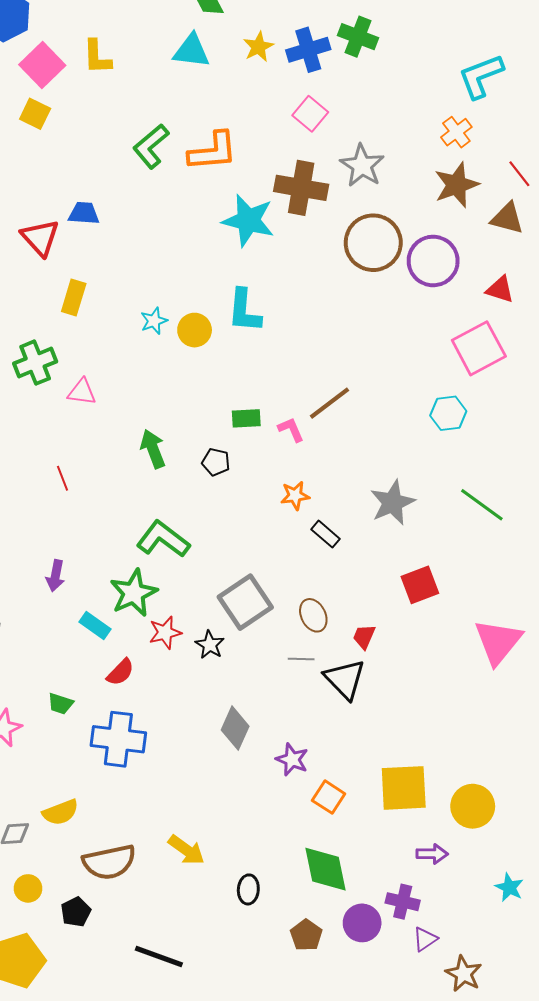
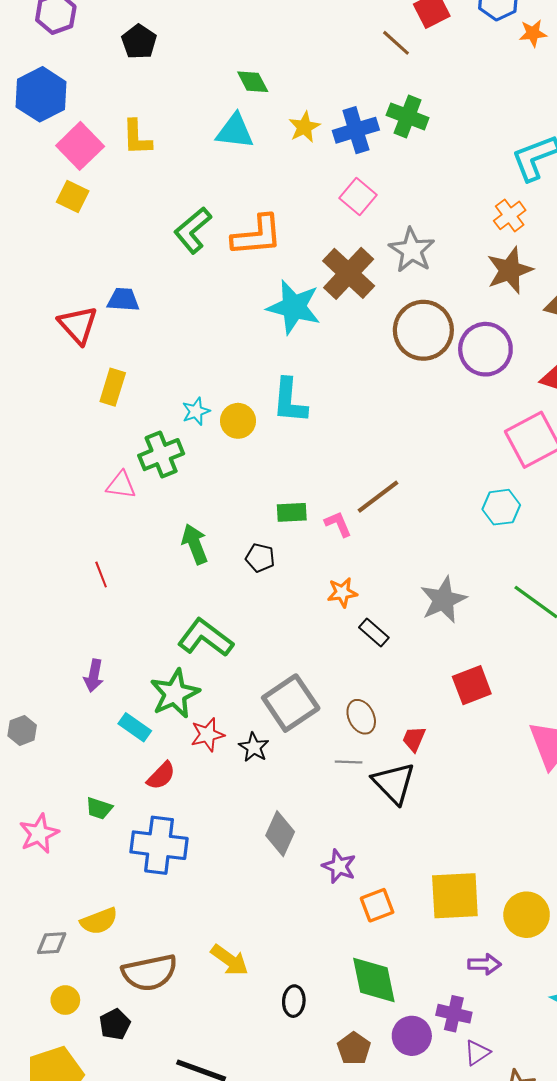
brown cross: (301, 188) -> (349, 273), turned 33
green cross: (35, 363) -> (161, 455), moved
orange square: (329, 797) -> (377, 905), turned 36

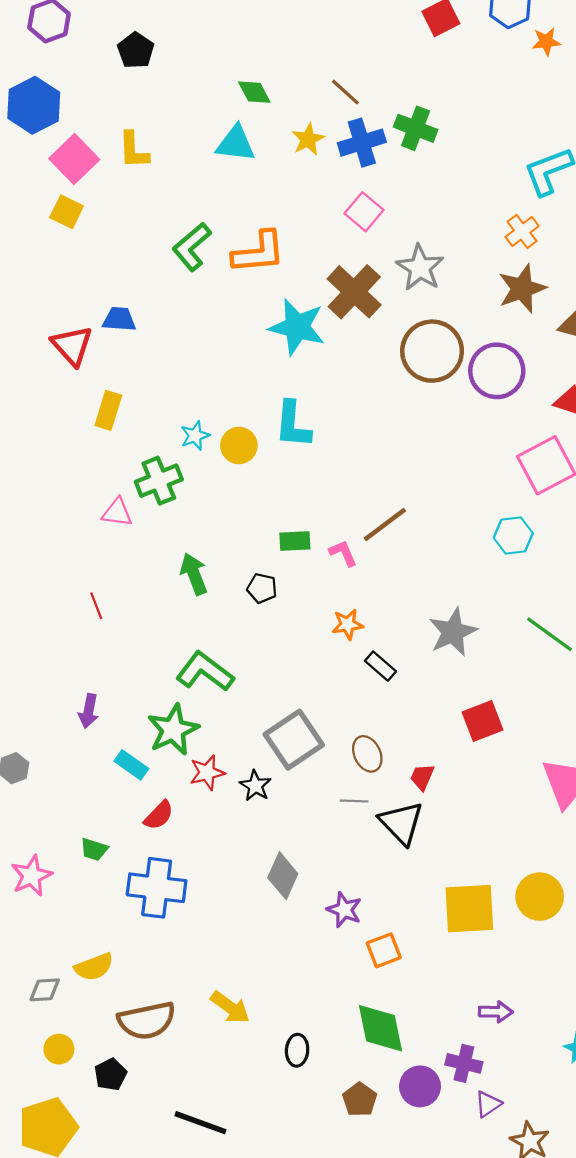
brown line: (396, 43) -> (345, 92), moved
yellow square: (455, 896) -> (469, 909), moved
yellow circle: (527, 915) -> (540, 897), moved

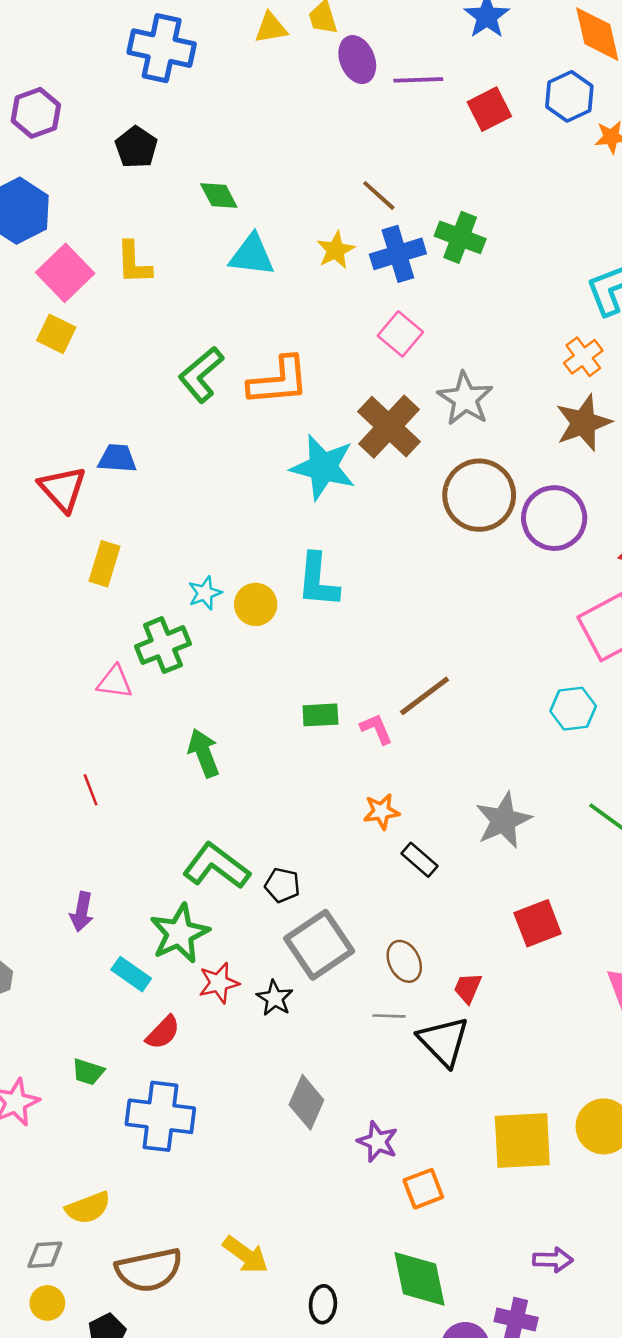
green diamond: (254, 92) -> (219, 195), moved
black pentagon: (262, 588) -> (282, 885), moved
gray diamond: (45, 990) -> (45, 1255), moved

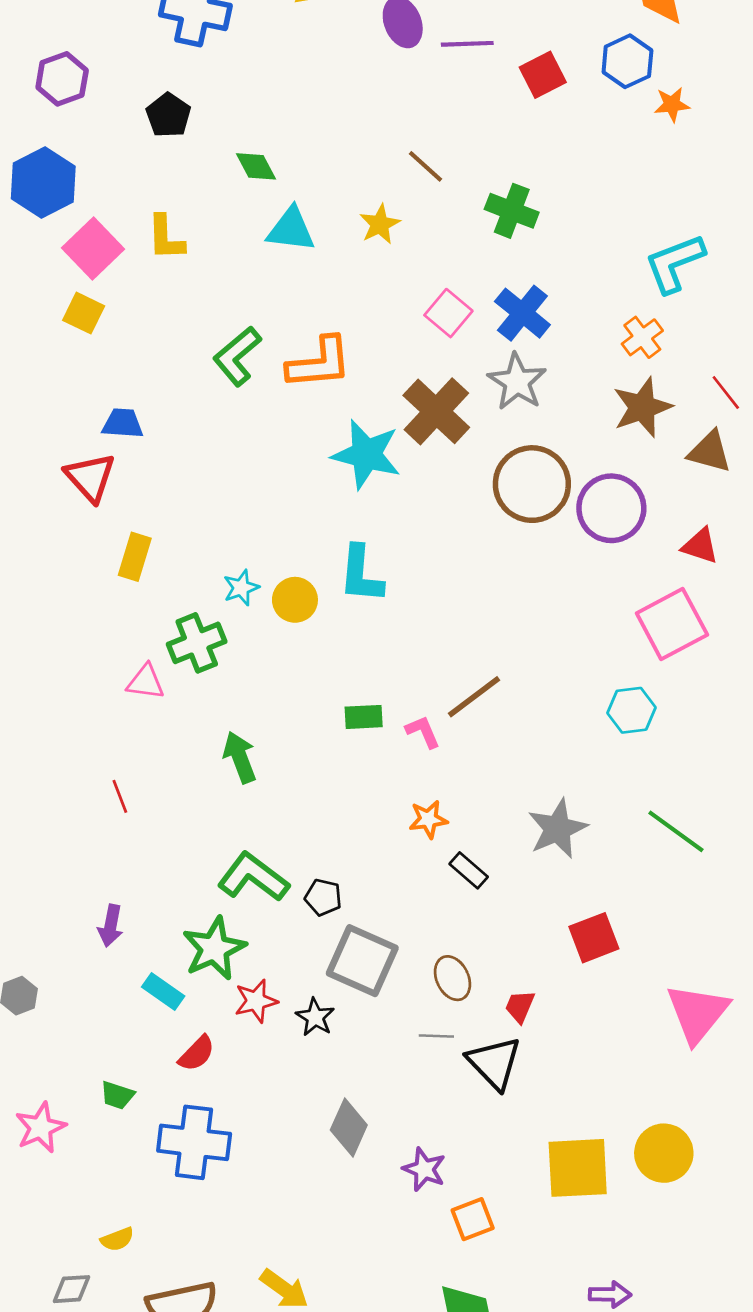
blue cross: (398, 254) -> (522, 313), moved, turned -34
blue trapezoid: (117, 458) -> (123, 423), moved
gray square: (319, 945) -> (362, 961), turned -32
yellow semicircle: (88, 1208) -> (117, 1239), size x0.7

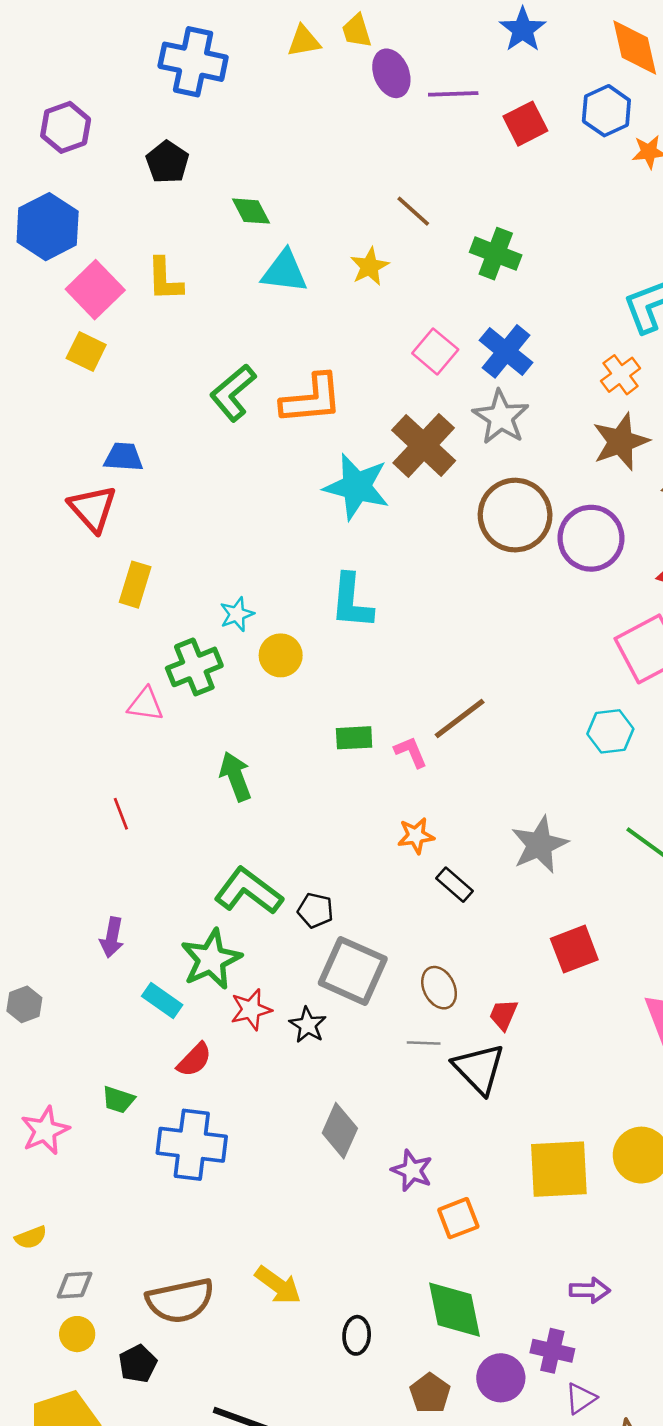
yellow circle: (295, 600) -> (281, 655), moved
yellow semicircle: (117, 1239) -> (31, 1237), moved

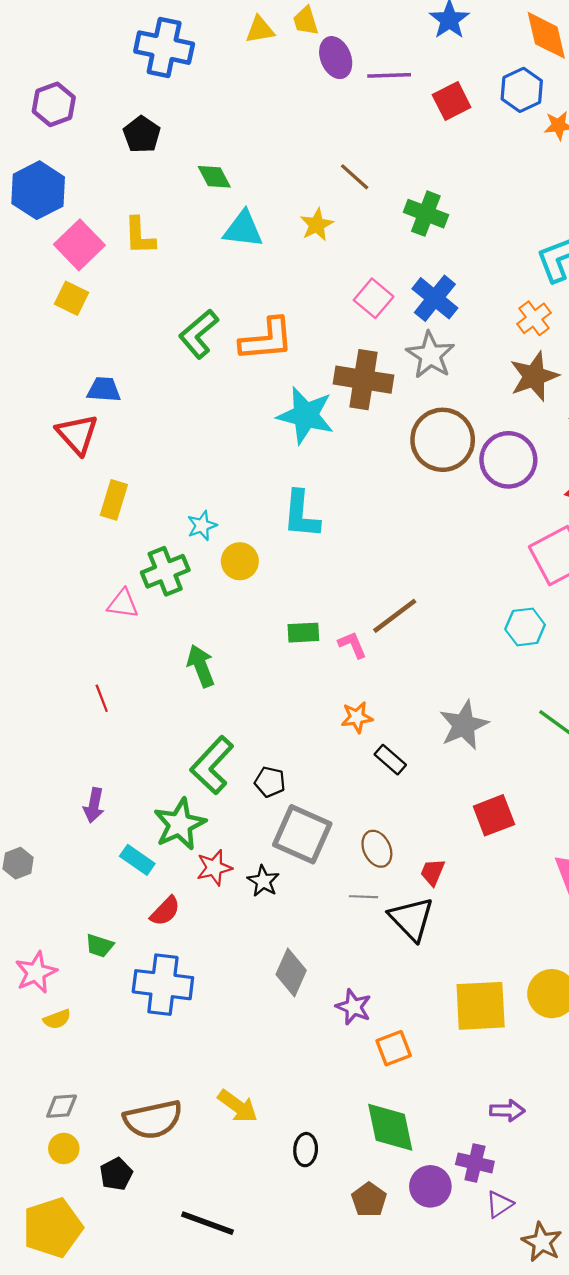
brown cross: (424, 445) -> (364, 380), turned -34
green L-shape: (248, 891) -> (212, 765), turned -84
yellow semicircle: (31, 1237) -> (57, 1019), moved

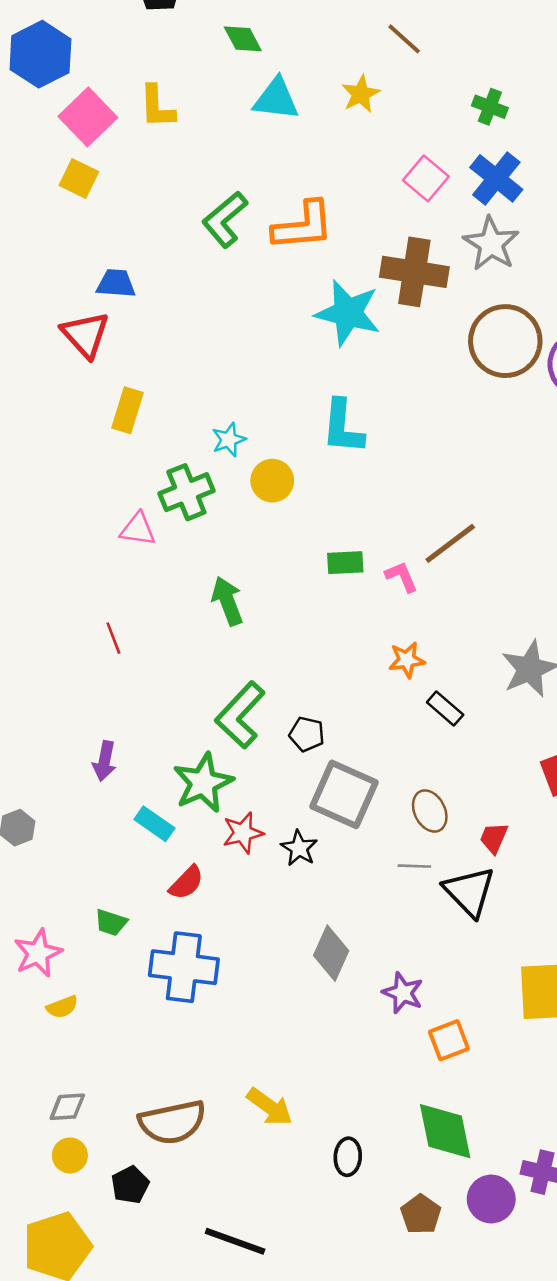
green cross: (426, 214) -> (490, 107), moved, size x0.7

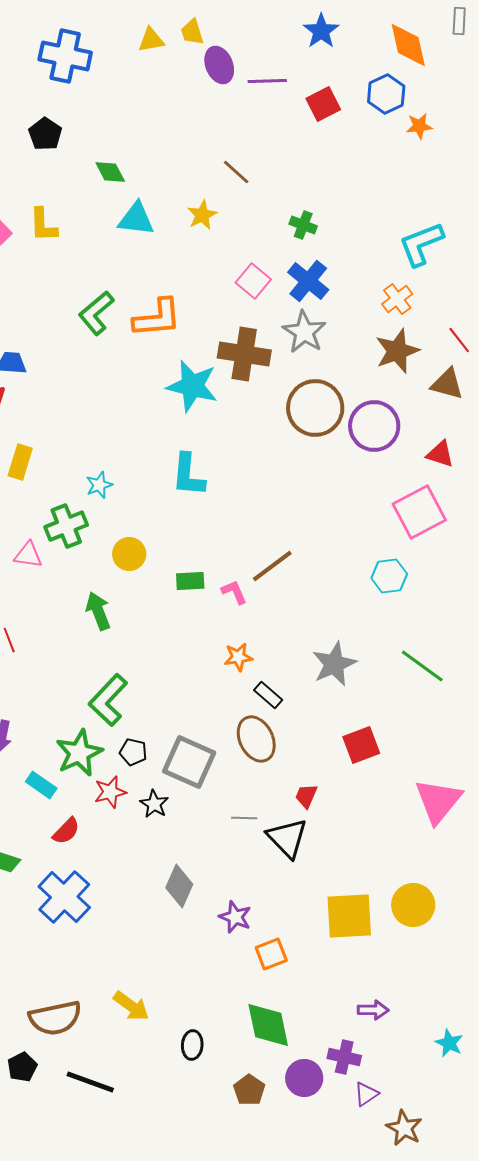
yellow circle: (272, 481) -> (129, 554), moved
black pentagon: (307, 734) -> (133, 752), moved
brown ellipse: (430, 811) -> (256, 739), moved, size x1.4
blue cross: (184, 967) -> (64, 897), turned 36
black line: (235, 1241) -> (90, 1082), moved

